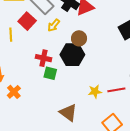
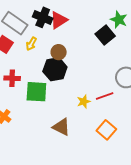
red cross: (43, 58) -> (12, 78), moved
green square: (50, 73) -> (36, 92), size x1.6

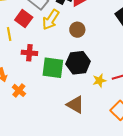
yellow arrow: (31, 44) -> (51, 20), size x1.5
black hexagon: (55, 69) -> (78, 63), moved

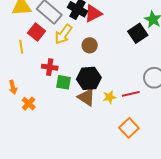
red cross: (29, 53) -> (50, 67), moved
green square: (53, 68) -> (63, 82), size x0.7
brown triangle: (75, 105) -> (86, 97), moved

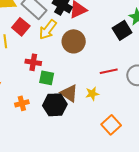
brown circle: (90, 45) -> (74, 41), size x1.5
black hexagon: (89, 78) -> (55, 105), moved
red line: (131, 94) -> (109, 71), moved
orange cross: (29, 104) -> (22, 103), moved, turned 32

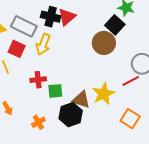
brown circle: (74, 41) -> (104, 43), moved
red line: (109, 71) -> (131, 81), moved
yellow star: (92, 94) -> (104, 94), size x1.6

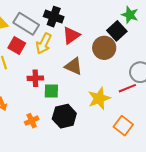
red triangle: (67, 17) -> (71, 35), moved
brown triangle: (81, 100) -> (74, 66), moved

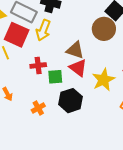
red triangle: (71, 35) -> (78, 68), moved, turned -42
red square: (17, 46) -> (17, 35), size x1.4

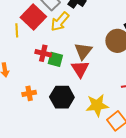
brown triangle: (75, 50) -> (83, 51), turned 30
green square: (55, 77) -> (55, 59), moved
yellow star: (103, 80) -> (97, 105), moved

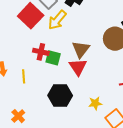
yellow line: (17, 30) -> (24, 76), moved
orange cross: (29, 93) -> (18, 116), moved, turned -32
yellow star: (97, 105) -> (95, 103), size x0.6

